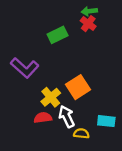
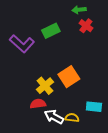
red cross: (88, 24) -> (86, 26), moved
purple L-shape: (25, 68) -> (22, 44), moved
white arrow: (67, 117) -> (54, 117), moved, turned -36

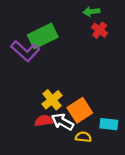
green rectangle: (51, 31) -> (43, 36), moved, size x1.4
orange square: (69, 77) -> (80, 110), moved
white arrow: (54, 117) -> (62, 122), moved

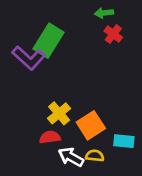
green rectangle: (43, 36) -> (48, 41), turned -32
white arrow: (62, 122) -> (71, 157), moved

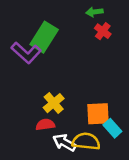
orange square: (91, 125) -> (98, 114), moved, turned 30
cyan rectangle: (124, 141) -> (112, 128), turned 42
yellow semicircle: (95, 156) -> (86, 141), size x1.6

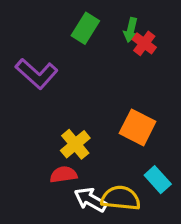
green arrow: (94, 12) -> (131, 30), moved, turned -70
green rectangle: (44, 37) -> (85, 28), moved, size x0.7
orange square: (98, 114) -> (138, 127), moved, turned 30

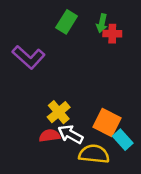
red cross: (144, 43) -> (112, 34), turned -36
orange square: (138, 127) -> (107, 123), moved
white arrow: (90, 200) -> (70, 134), moved

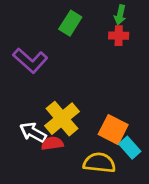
green arrow: (102, 23) -> (120, 15), moved
yellow cross: (59, 112) -> (62, 119), size x1.4
white arrow: (70, 134) -> (33, 132), moved

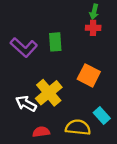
green rectangle: (70, 23) -> (55, 42), moved, turned -36
orange square: (113, 130) -> (89, 75), moved
red semicircle: (52, 143) -> (41, 132), moved

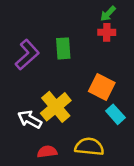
green arrow: (94, 12) -> (108, 14), turned 32
purple L-shape: (24, 47) -> (27, 55), turned -84
cyan rectangle: (102, 116) -> (115, 114), moved

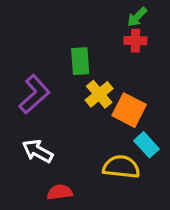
purple L-shape: (27, 55) -> (34, 94), moved
yellow cross: (56, 107) -> (99, 94), moved, size x0.7
yellow semicircle: (89, 147) -> (121, 167), moved

